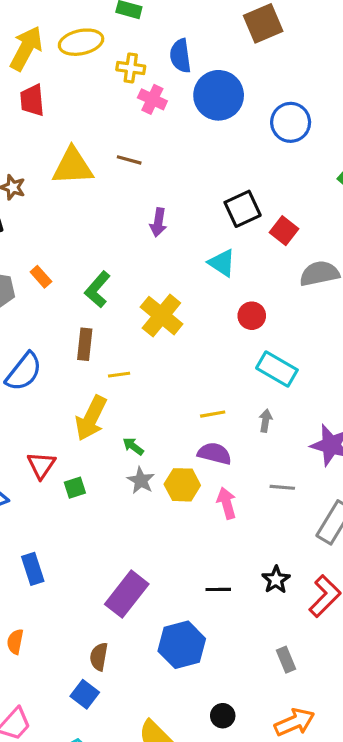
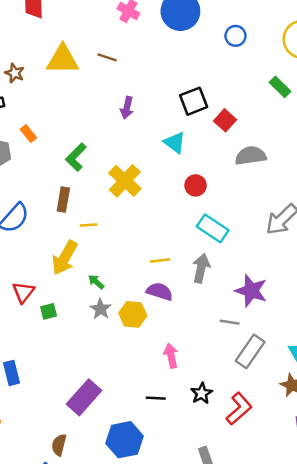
blue circle: (291, 122) -> (235, 36), size x0.7
orange rectangle: (41, 277) -> (28, 133), moved
gray arrow: (265, 421) -> (201, 268), size x1.6
gray line: (282, 487) -> (230, 322), moved
pink arrow: (227, 503) -> (171, 356), moved

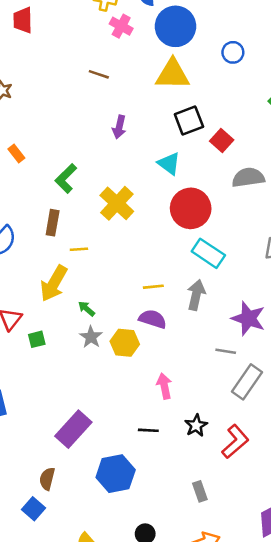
yellow triangle: (63, 60) -> (173, 74), moved
red circle: (196, 185) -> (191, 208), size x1.8

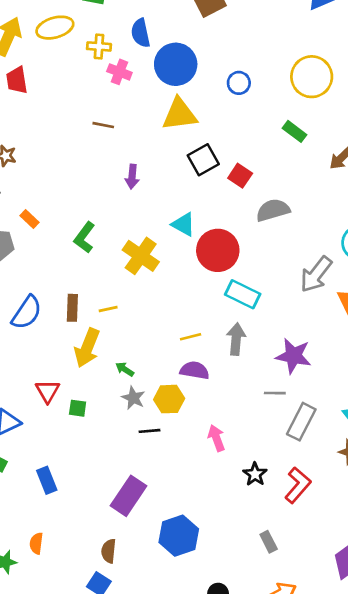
cyan triangle: (169, 164) -> (184, 224), moved
brown rectangle: (53, 223) -> (72, 308), moved
green square: (37, 339) -> (78, 408), turned 30
black line: (148, 430) -> (150, 431), moved

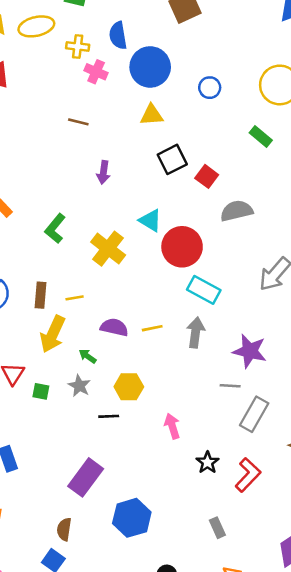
yellow triangle: (180, 114) -> (152, 115), size x0.7
purple semicircle: (195, 370) -> (114, 327), moved
gray star: (133, 398) -> (79, 386), moved

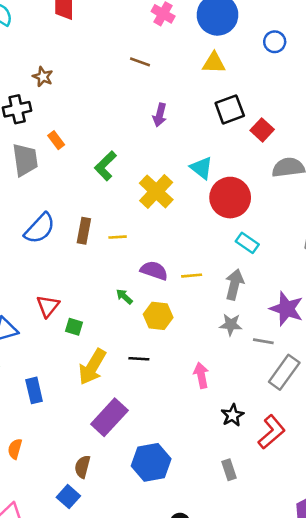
cyan rectangle: (204, 290) -> (247, 243), size x0.7
yellow arrow: (53, 334) -> (92, 367), moved
gray star: (79, 386) -> (231, 325), moved, turned -30
yellow hexagon: (129, 387) -> (158, 316), moved
gray rectangle: (217, 528) -> (229, 470), moved

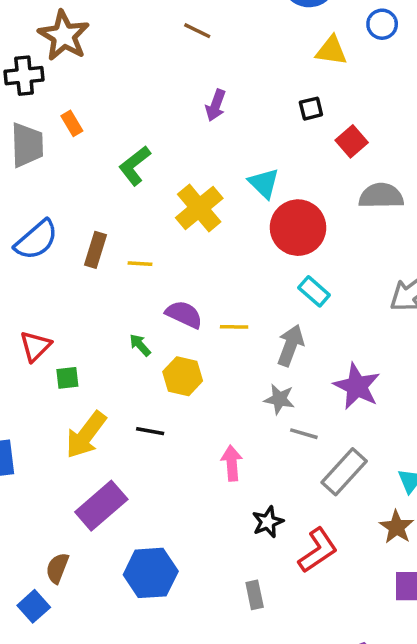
yellow triangle: (214, 63) -> (331, 51), moved
brown star: (43, 77) -> (64, 36), size x1.8
black square: (230, 109) -> (311, 109), size x0.6
green square: (74, 327) -> (67, 378), turned -30
gray line: (263, 341) -> (304, 434), moved

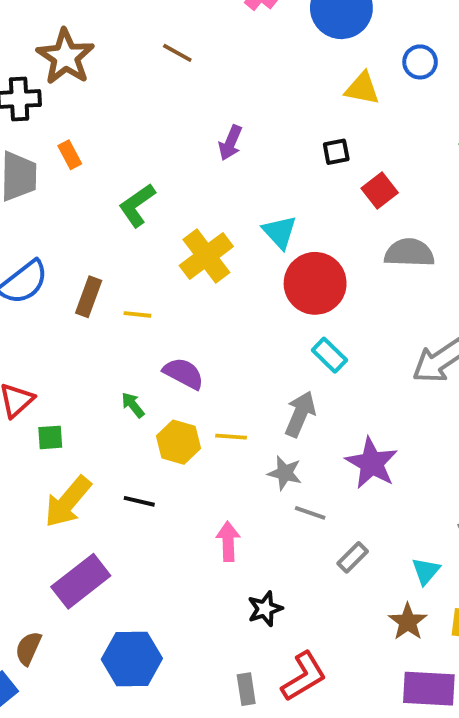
brown line: (197, 31) -> (177, 53), moved
yellow line: (234, 327) -> (231, 437), moved
gray rectangle: (344, 472) -> (353, 557), size x0.6
red L-shape: (318, 550) -> (304, 677), moved

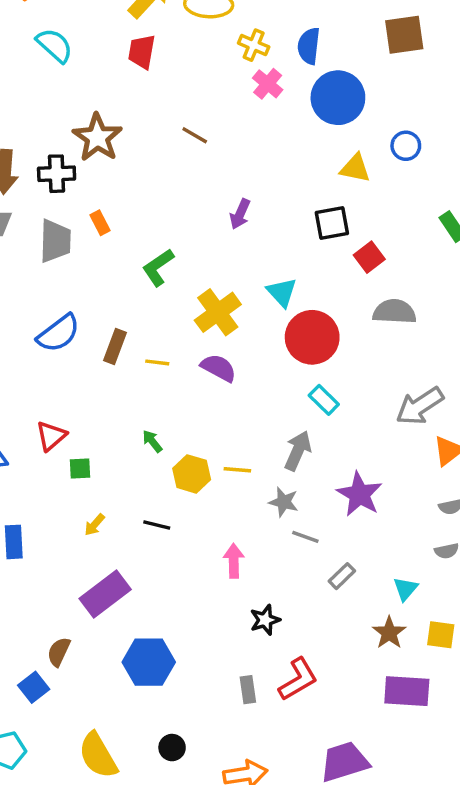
black square: (336, 152) -> (332, 223), size x1.5
purple semicircle: (184, 373) -> (219, 368), moved
yellow arrow: (68, 502) -> (95, 525), size x0.5

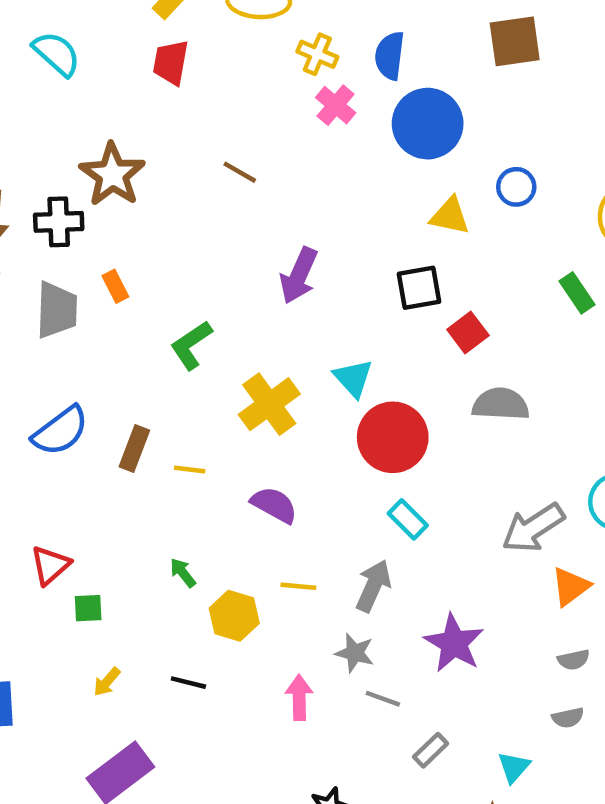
purple arrow: (240, 214) -> (299, 276), size x1.4
purple semicircle: (219, 368) -> (274, 505), moved
yellow line: (237, 470) -> (298, 586), moved
pink arrow: (234, 561) -> (299, 698), moved

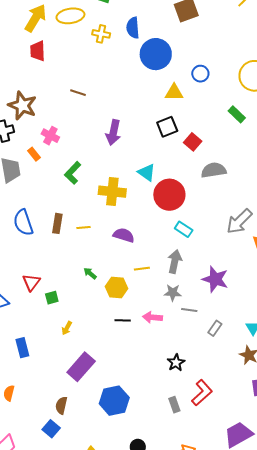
pink cross: (336, 105) -> (50, 136), moved
yellow cross: (269, 404) -> (112, 192), turned -36
blue semicircle: (60, 431) -> (23, 223), turned 120
black line: (188, 683) -> (123, 320), moved
pink arrow: (299, 698) -> (152, 317), turned -72

